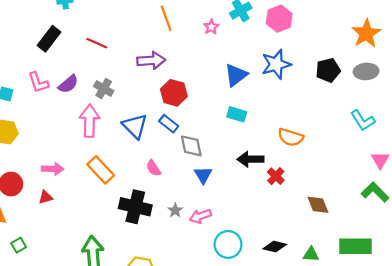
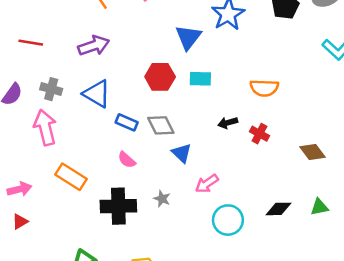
red hexagon: (174, 93) -> (160, 77), moved
blue rectangle: (169, 124) -> (127, 122), moved
blue triangle: (135, 126) -> (97, 94), moved
black arrow: (250, 159) -> (228, 123), size x0.7
pink arrow: (200, 216) -> (207, 184), moved

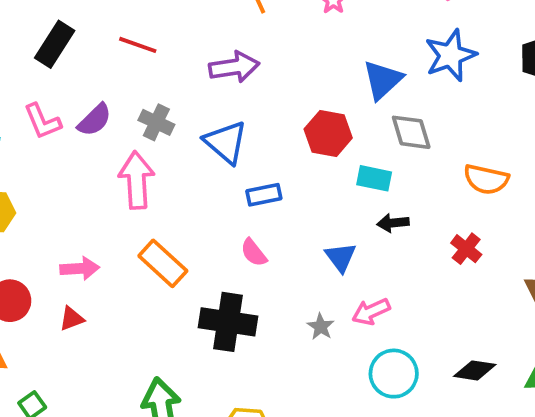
cyan rectangle: (200, 79) -> (374, 178), moved
blue rectangle: (127, 122) -> (264, 195), turned -45
black arrow: (228, 123) -> (393, 223), moved
gray diamond: (161, 125) -> (411, 132), moved
gray star: (162, 199) -> (321, 327), moved

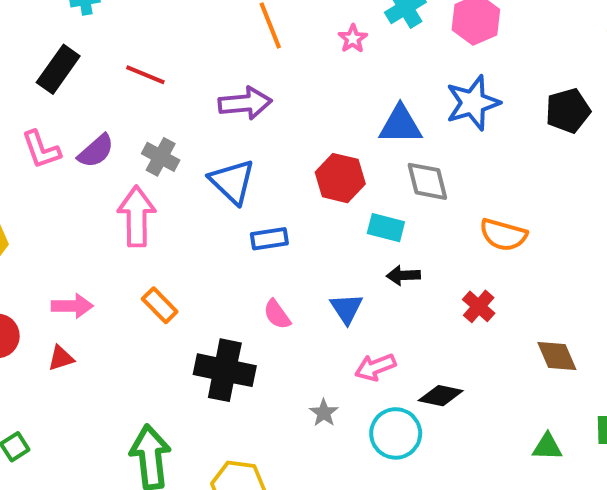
blue triangle: (383, 80) -> (400, 125), turned 39
pink semicircle: (254, 253) -> (277, 314), moved
orange rectangle: (163, 263) -> (160, 305), size x0.7
gray star: (321, 327) -> (324, 413), moved
black diamond: (475, 370) -> (441, 396), moved

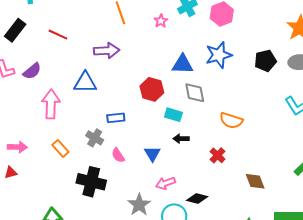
gray cross: (161, 157) -> (95, 138), moved
blue triangle: (232, 182) -> (85, 83), moved, turned -45
gray star: (324, 413) -> (139, 205), size x1.6

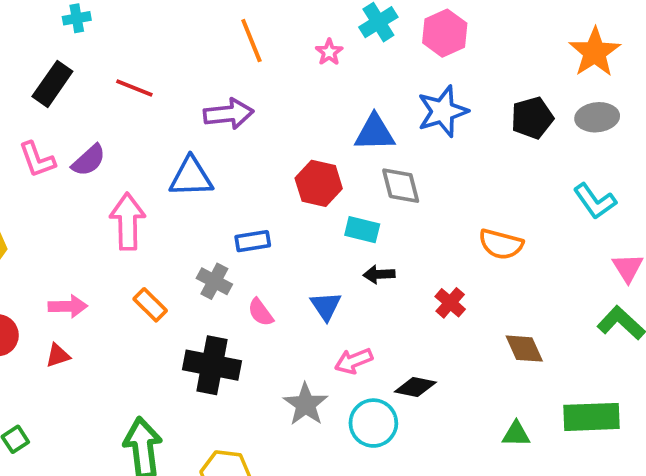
orange semicircle: (231, 121) -> (501, 244), moved

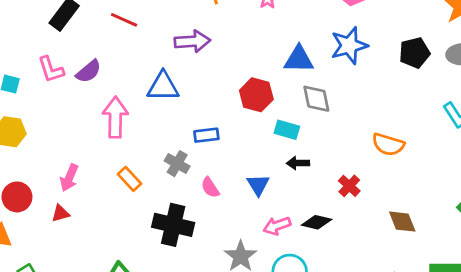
pink arrow: (68, 306) -> (69, 178), turned 112
black diamond: (415, 387) -> (317, 222), moved

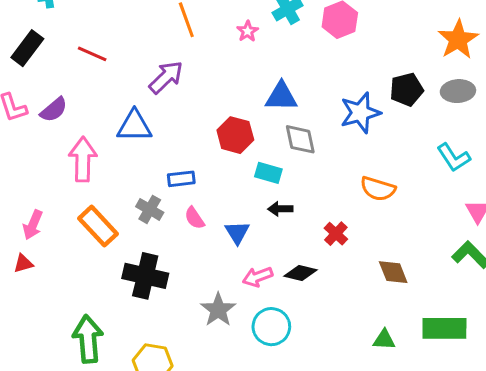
purple arrow: (192, 41) -> (166, 77), turned -40
blue star: (349, 45) -> (360, 113), moved
orange rectangle: (129, 179) -> (98, 226), size x1.5
pink semicircle: (210, 188) -> (194, 218), moved

